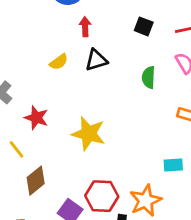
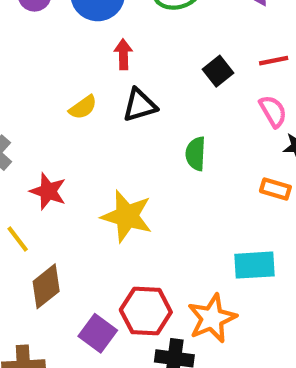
black square: (144, 26) -> (218, 71), moved, turned 30
green semicircle: (149, 77) -> (196, 154), moved
cyan rectangle: (173, 165) -> (254, 265), size x1.4

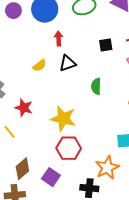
black square: (218, 71) -> (106, 45), turned 32
brown diamond: (46, 286) -> (22, 169), moved
red hexagon: (146, 311) -> (69, 148), moved

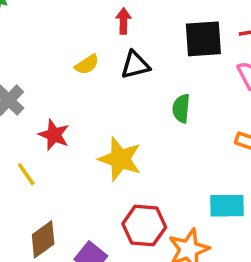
black square: (106, 45) -> (203, 39), size x1.6
red hexagon: (69, 148) -> (144, 225), moved

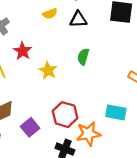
green semicircle: (181, 108) -> (83, 57), moved
yellow star: (120, 159) -> (48, 70), moved, size x0.7

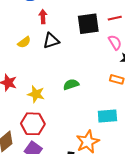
green semicircle: (83, 57) -> (71, 84), moved, turned 70
red hexagon: (65, 115) -> (33, 124), moved

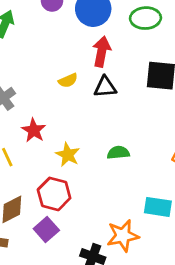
red arrow: (43, 17) -> (102, 52), size x1.5

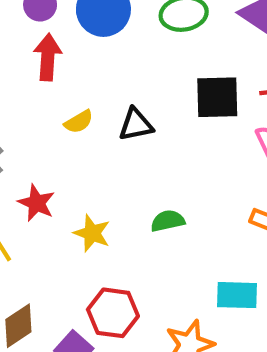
red arrow: (102, 52) -> (48, 57), moved
red hexagon: (54, 194) -> (113, 313), moved

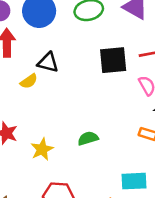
black triangle: (136, 125) -> (48, 62), moved, turned 30
yellow star: (92, 233) -> (42, 149), turned 30

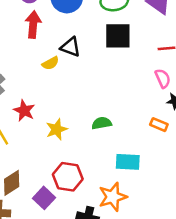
black square: (113, 60) -> (118, 36), moved
cyan rectangle: (134, 181) -> (128, 162), moved

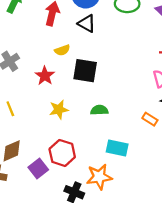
black square: (118, 36) -> (85, 71), moved
black triangle: (70, 47) -> (87, 23), moved
red star: (24, 111) -> (45, 76), moved

